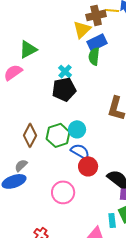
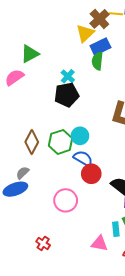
brown cross: (96, 15) -> (99, 19), turned -30

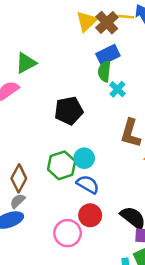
yellow triangle: (85, 33) -> (87, 21), moved
cyan cross: (68, 76) -> (117, 89), moved
brown diamond: (32, 142) -> (19, 178), moved
red circle: (91, 174) -> (90, 215), moved

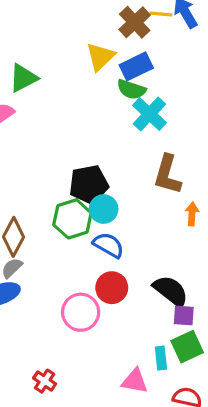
yellow triangle: (87, 21) -> (100, 57), moved
green semicircle: (104, 71) -> (131, 89), turned -78
cyan cross: (117, 89) -> (149, 114), size x1.5
black pentagon: (69, 111) -> (89, 184), moved

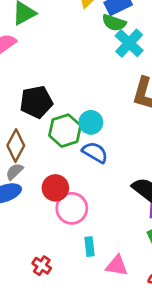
black pentagon: (89, 184) -> (36, 102), moved
red circle: (112, 288) -> (55, 188), moved
cyan rectangle: (161, 358) -> (90, 247), moved

